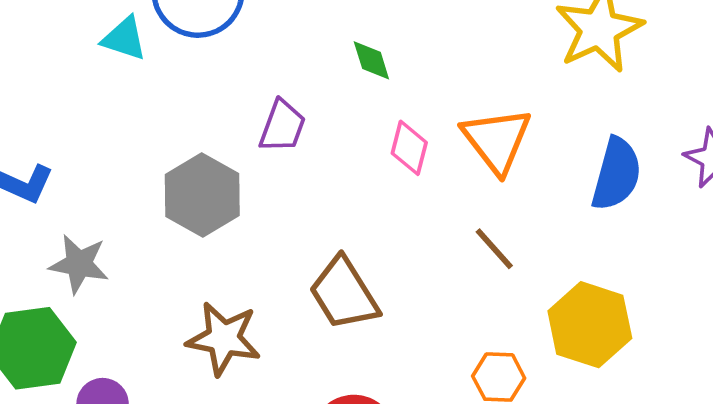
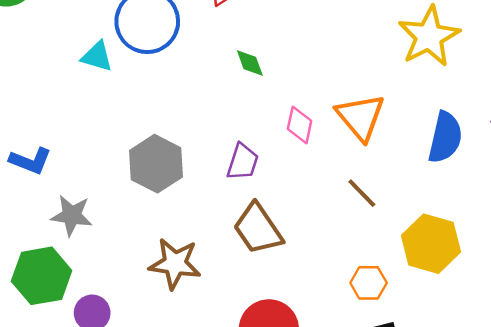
green diamond: (371, 60) -> (250, 63), moved
purple trapezoid: (282, 126) -> (243, 162), moved

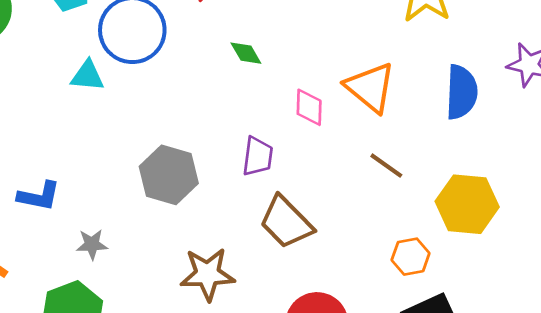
gray star: (72, 215) -> (92, 244), size x0.7

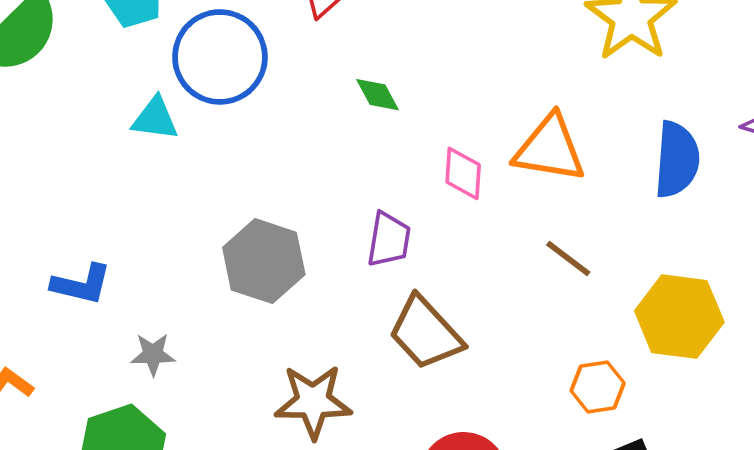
orange triangle: (370, 87) -> (550, 149), turned -32

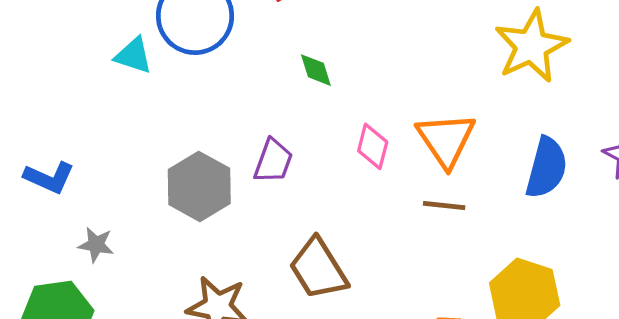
orange triangle: (550, 149) -> (446, 140), turned 36
purple trapezoid: (389, 240) -> (273, 161), moved
brown line: (568, 259) -> (444, 206), moved, turned -42

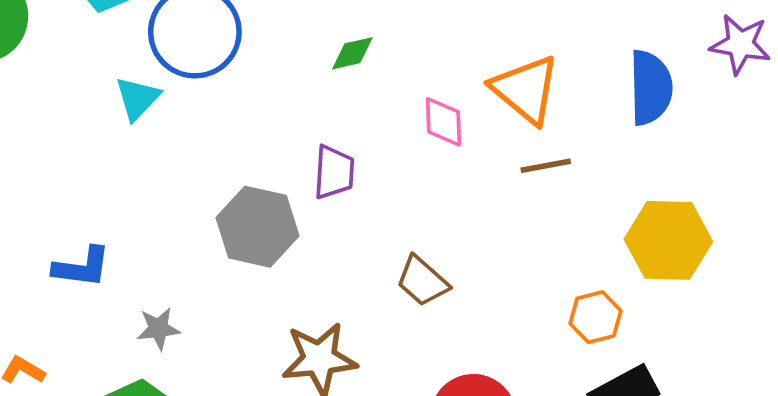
cyan triangle: (133, 56) -> (137, 98), turned -48
green diamond: (316, 70) -> (352, 53), turned -69
brown trapezoid: (318, 269) -> (422, 281), size x0.7

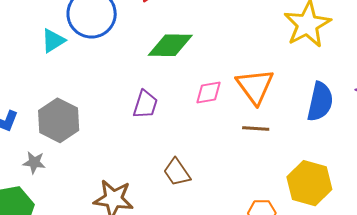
green diamond: (352, 53) -> (170, 45), size x1.8
pink diamond: (443, 122) -> (208, 93), turned 68
gray hexagon: (258, 227) -> (59, 120), moved

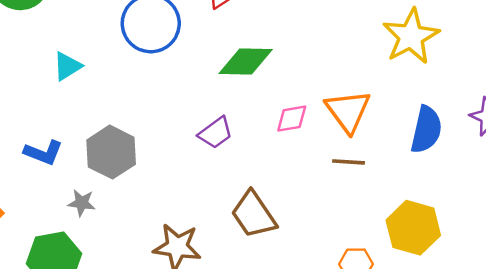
cyan triangle: (53, 41) -> (67, 66), moved
purple trapezoid: (145, 104) -> (216, 133), turned 36
brown trapezoid: (177, 172) -> (254, 215), size x1.4

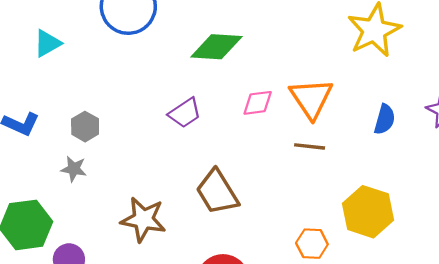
blue semicircle: (426, 130) -> (385, 119), size x0.7
gray hexagon: (111, 152) -> (85, 127), size x0.6
gray star: (82, 203) -> (74, 169), moved

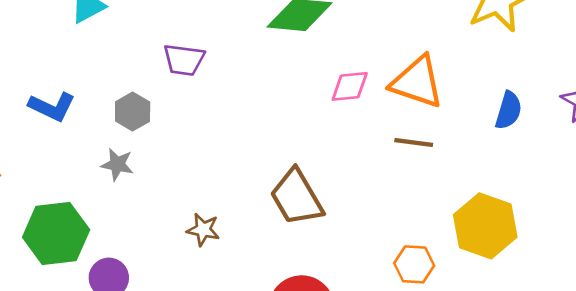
orange triangle: (311, 98) -> (417, 82), turned -39
purple trapezoid: (185, 113) -> (184, 60), moved, turned 40
brown star: (143, 219) -> (203, 230), size x0.6

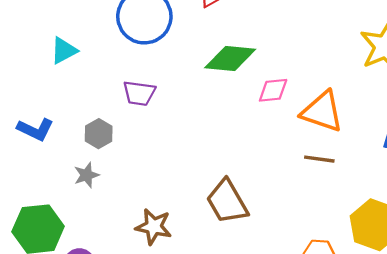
pink diamond: (350, 86) -> (273, 90), moved
gray star: (117, 164) -> (86, 175), turned -30
brown star: (203, 230) -> (154, 227), size x1.4

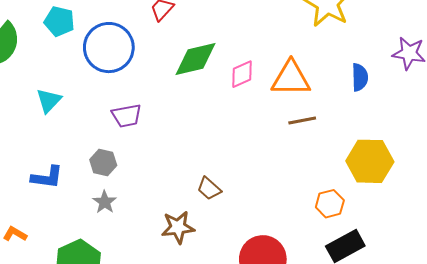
brown trapezoid: (227, 202) -> (209, 189), moved, size x0.6

